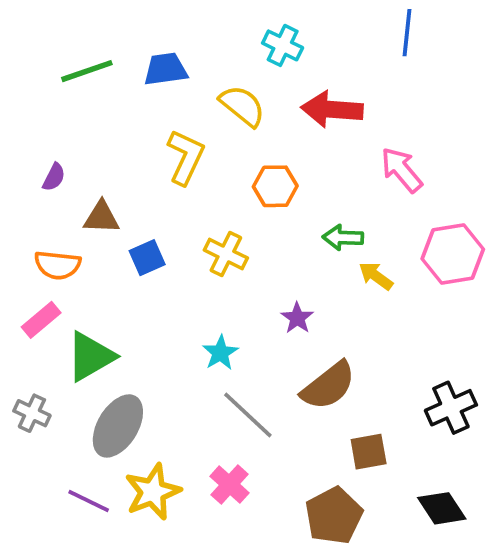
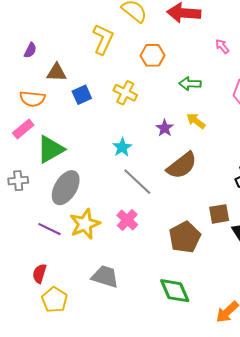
pink arrow: (402, 170) -> (222, 46), size x0.6
yellow arrow: (376, 276) -> (196, 121), moved
gray cross: (32, 413) -> (18, 181), turned -30
brown square: (369, 452) -> (219, 214), moved

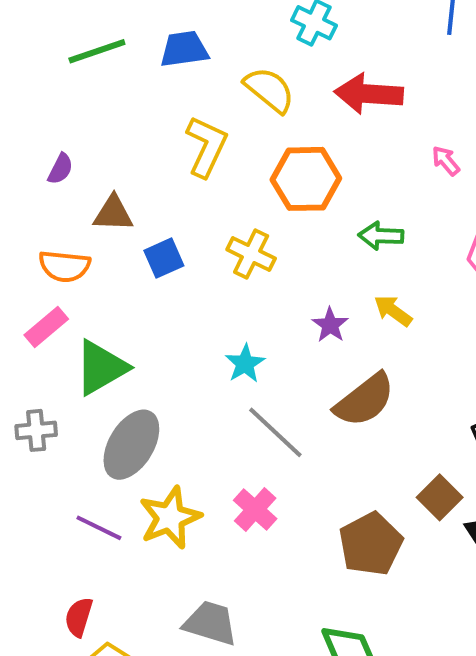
orange hexagon: (153, 55) -> (306, 179), size x1.4
brown square: (219, 214) -> (440, 497), turned -35

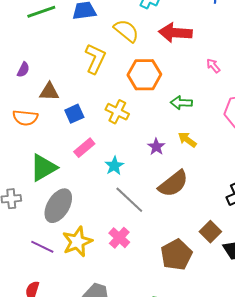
pink rectangle: (46, 327) -> (84, 148), moved

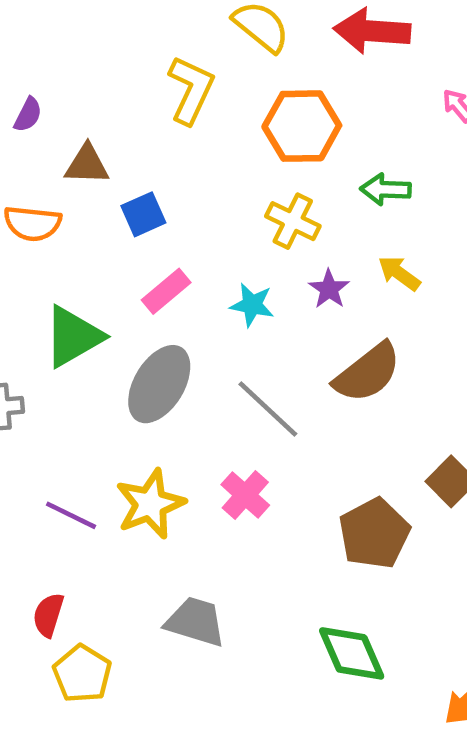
yellow cross: (117, 112) -> (293, 221), moved
cyan star: (114, 166) -> (252, 305), moved, turned -30
gray ellipse: (58, 206) -> (159, 384), moved

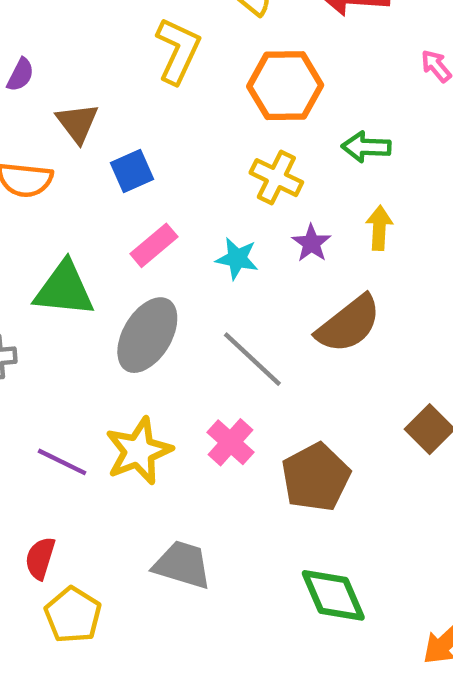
brown triangle: (87, 165) -> (77, 123), turned 51
yellow arrow: (399, 273) -> (379, 228), turned 57
green triangle: (73, 337) -> (64, 289), turned 36
brown pentagon: (374, 533) -> (316, 477), moved

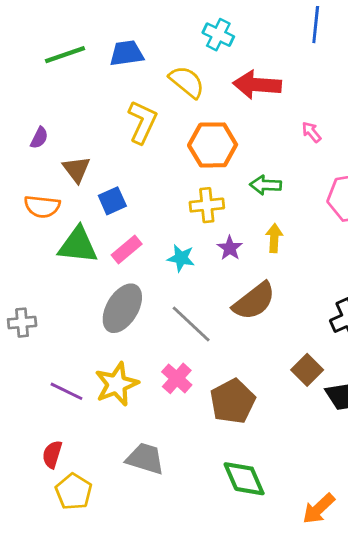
yellow cross: (276, 178) -> (207, 205), turned -32
green triangle: (64, 289) -> (78, 245), moved

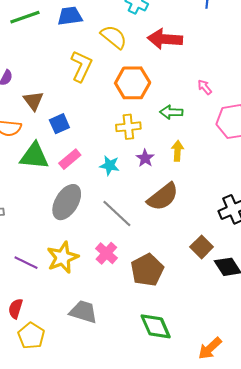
pink arrow: (311, 132) -> (205, 87), moved

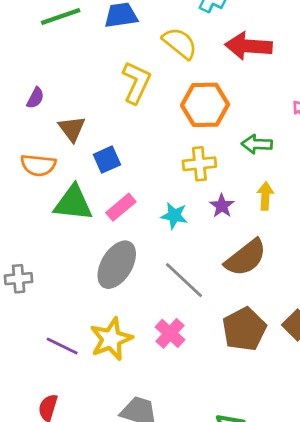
brown pentagon: (147, 270) -> (244, 329), moved

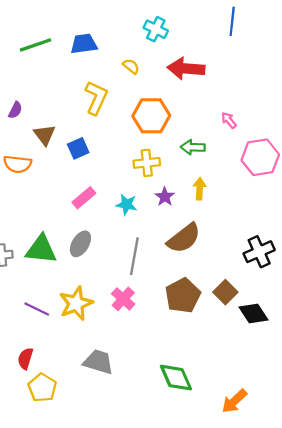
yellow semicircle: (180, 43) -> (131, 66), size x0.6
blue square: (107, 160) -> (78, 148), moved
green triangle: (73, 203) -> (41, 249), moved
gray ellipse: (117, 265) -> (80, 244), size x0.7
gray line: (184, 280) -> (134, 256), turned 57

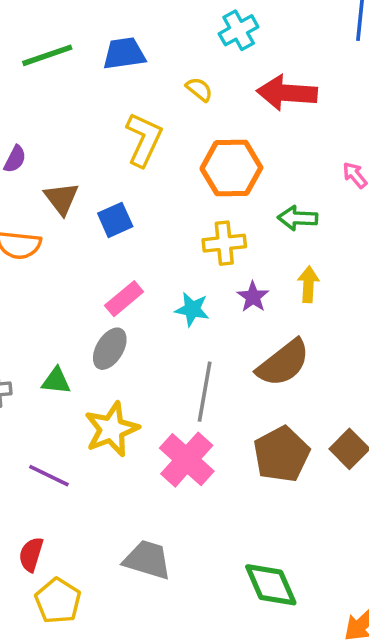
cyan cross: (156, 29) -> (239, 30), turned 35
gray ellipse: (80, 244) -> (110, 349), moved
green triangle: (41, 249) -> (56, 381), size x0.6
pink cross: (123, 299) -> (187, 460), size x1.4
yellow star: (76, 303) -> (112, 429), moved

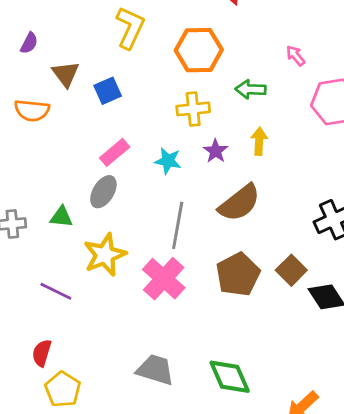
gray trapezoid: (147, 560) -> (155, 370), moved

